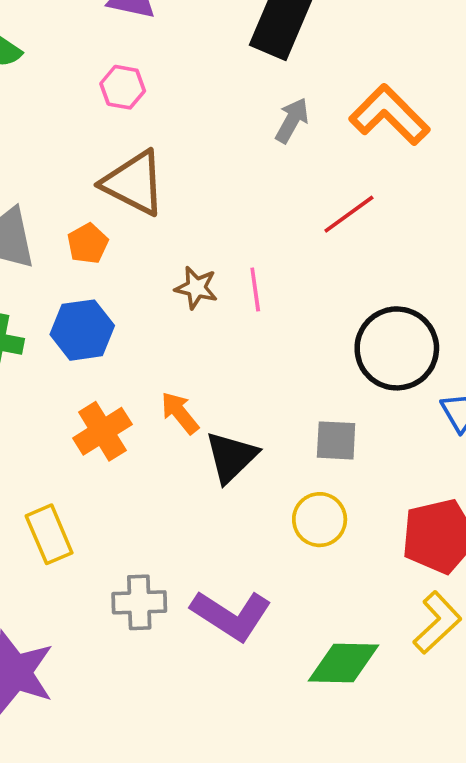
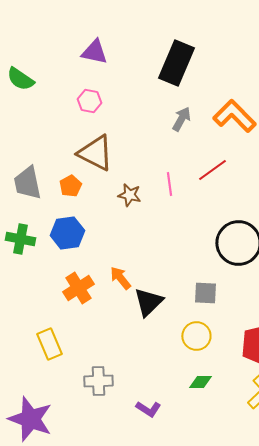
brown star: (196, 288) -> (129, 195), moved
pink line: (255, 290) -> (169, 184), moved
purple L-shape: (231, 615) -> (148, 409), moved, size x0.6
green diamond: (343, 663) -> (200, 382), moved, size x0.6

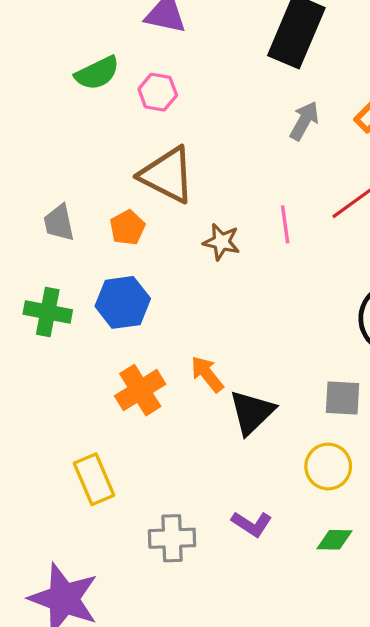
green semicircle: (20, 79) -> (97, 73), moved, turned -60
gray trapezoid: (27, 183) -> (59, 223), size x0.7
purple L-shape: (148, 409) -> (252, 524), moved

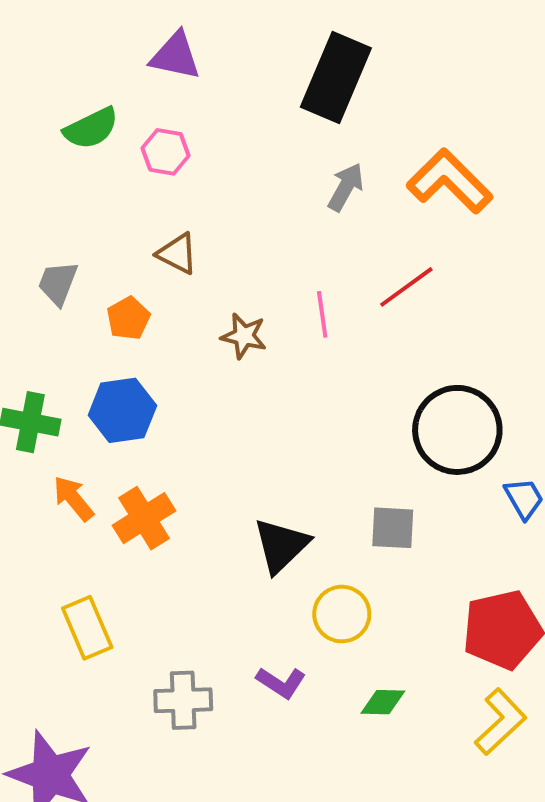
brown triangle: (167, 175) -> (177, 254), size x0.6
gray trapezoid: (59, 223) -> (58, 283), moved, turned 33
orange arrow: (207, 374) -> (73, 498), moved
yellow circle: (328, 467) -> (342, 614), moved

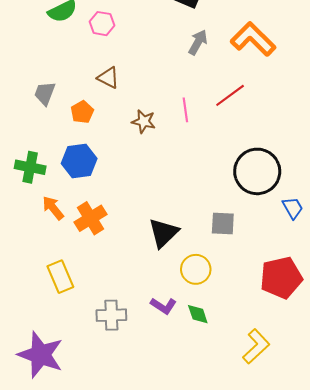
green diamond: (383, 702) -> (198, 314), moved, turned 70
yellow L-shape: (500, 722) -> (256, 346), moved

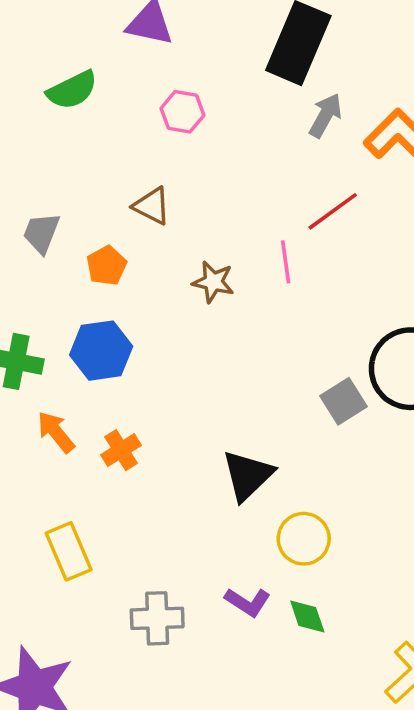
pink hexagon: (102, 24) -> (183, 112), moved
gray arrow: (198, 42) -> (325, 115), moved
red line: (230, 95) -> (333, 211), moved
orange cross: (91, 218) -> (121, 450), size x0.7
gray square: (223, 223) -> (344, 401), moved, turned -35

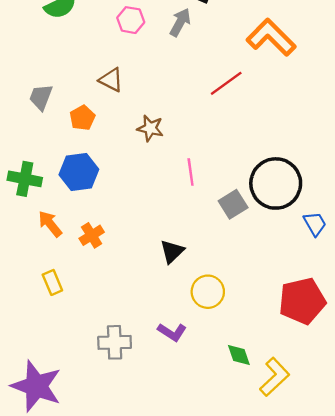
gray arrow: (325, 115) -> (180, 22), moved
pink line: (286, 262) -> (191, 172), moved
black triangle: (248, 475) -> (172, 251), size x0.7
yellow rectangle: (69, 551) -> (52, 282), moved, size x0.7
green diamond: (307, 617) -> (239, 355), moved

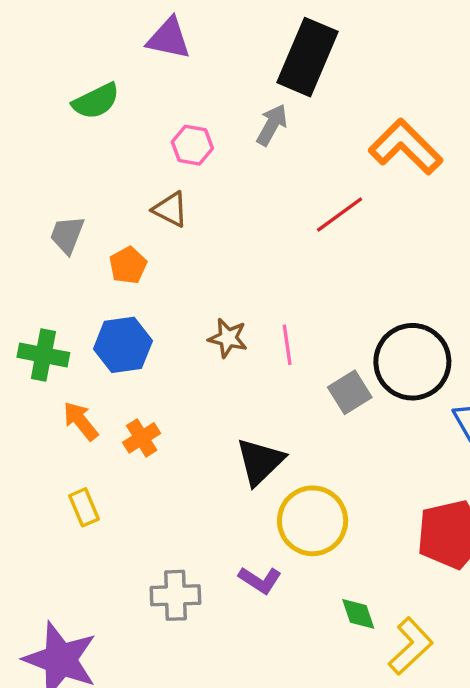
pink hexagon: (131, 20) -> (192, 145), moved
brown star: (150, 128) -> (228, 338), moved
black triangle: (172, 251) -> (260, 462), size x1.4
yellow circle: (208, 292) -> (313, 521), size x1.4

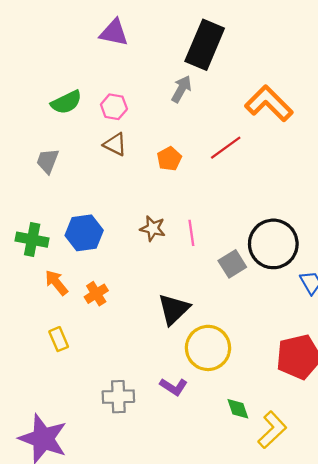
green semicircle: (96, 101) -> (66, 102), moved
pink hexagon: (192, 145) -> (114, 107), moved
orange pentagon: (128, 265) -> (169, 159), moved

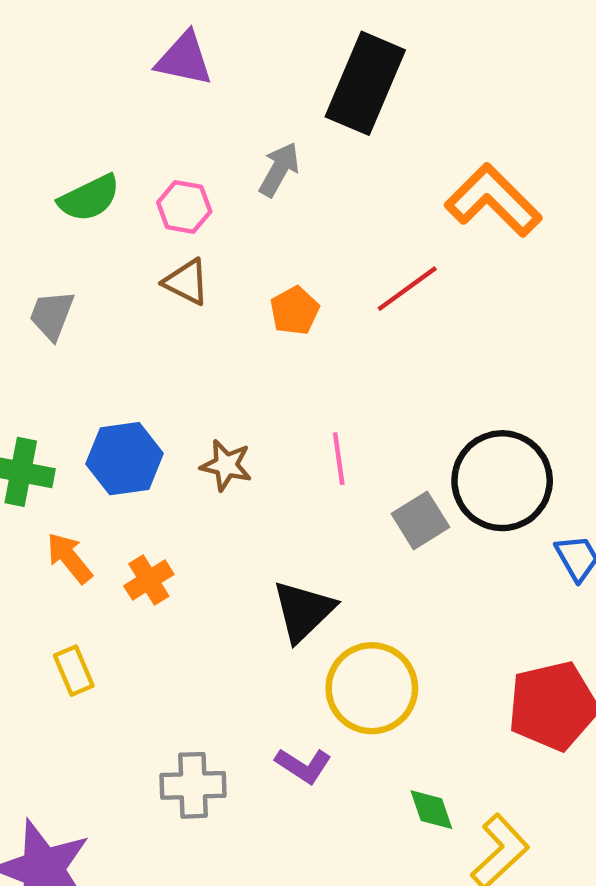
gray arrow: (181, 89) -> (279, 169), moved
brown star: (153, 228) -> (226, 465), moved

